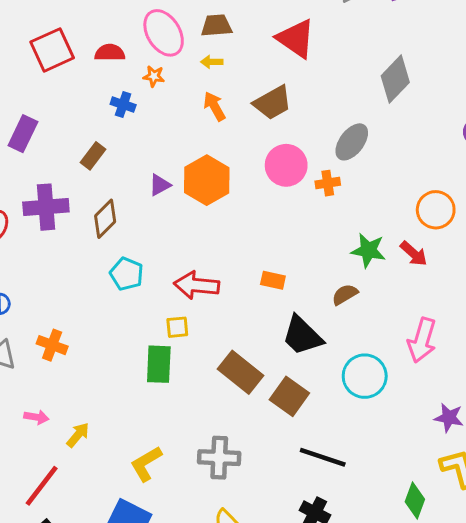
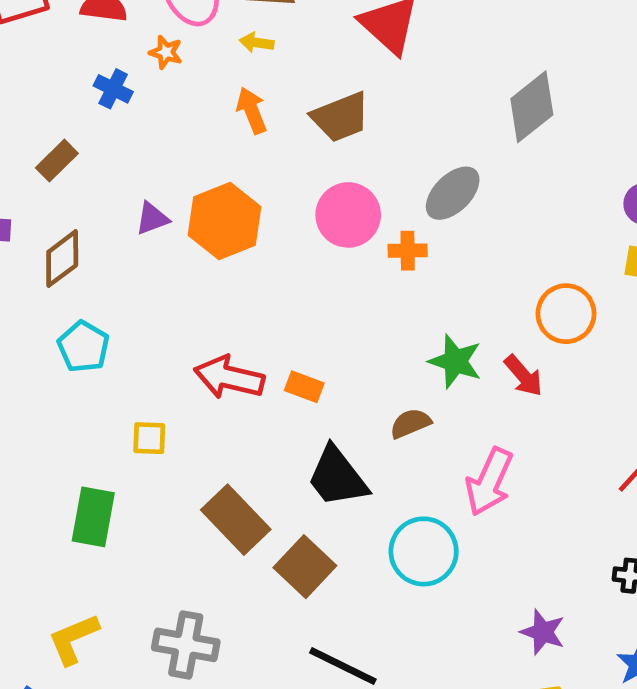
red arrow: (197, 285) -> (229, 377), moved
pink arrow: (422, 340) -> (489, 482), moved
green rectangle: (159, 364) -> (93, 517), moved

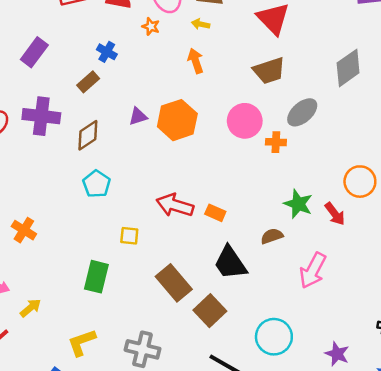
blue cross: (113, 89) -> (107, 52), moved
brown trapezoid: (341, 117) -> (269, 71), moved
cyan circle: (424, 551) -> (274, 337), moved

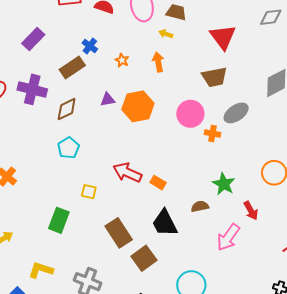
orange star: (151, 26) -> (122, 60), moved
brown rectangle: (88, 82) -> (72, 67), size x1.4
red arrow: (335, 214) -> (251, 211), moved
yellow L-shape: (82, 342) -> (41, 270), turned 30

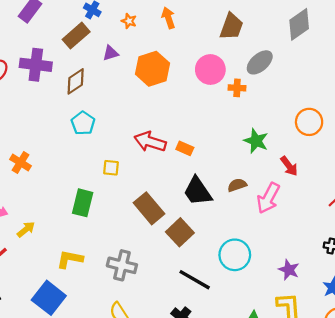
brown trapezoid: (214, 77) -> (231, 27), turned -52
purple triangle: (108, 99) -> (110, 53), moved
brown semicircle: (200, 206) -> (237, 185), moved

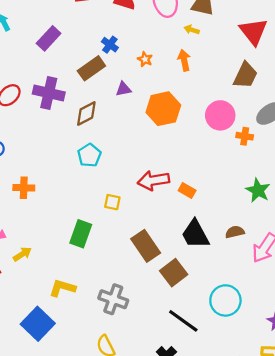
red arrow: (150, 142) -> (153, 180), turned -32
orange cross: (21, 163) -> (24, 188), turned -36

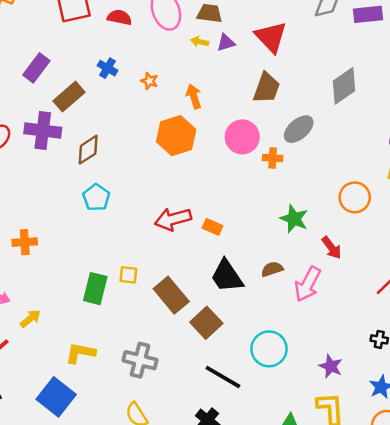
orange arrow: (184, 60) -> (194, 96), moved
brown rectangle: (91, 68) -> (69, 97), moved
purple triangle: (123, 89) -> (226, 43), moved
yellow square: (112, 202) -> (128, 275), moved

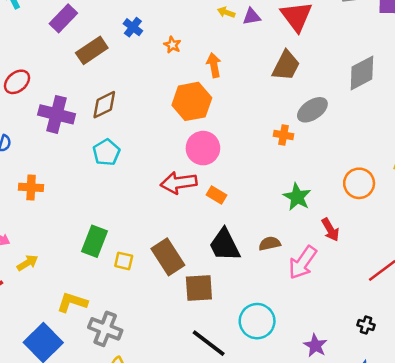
purple cross: (43, 130) -> (57, 114), moved
pink circle: (242, 137) -> (203, 148), moved
yellow square: (128, 275) -> (124, 261), moved
brown square: (206, 323) -> (199, 288), turned 32
gray cross: (140, 360) -> (105, 329), moved

